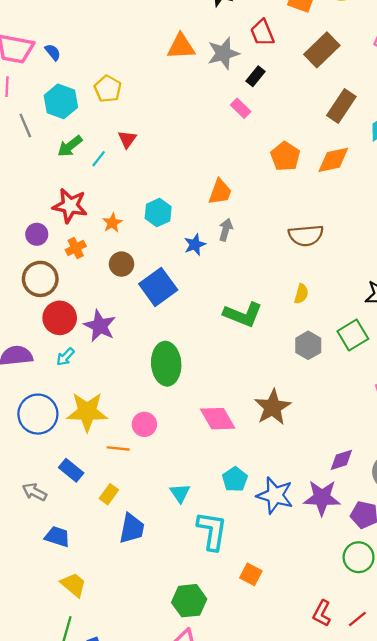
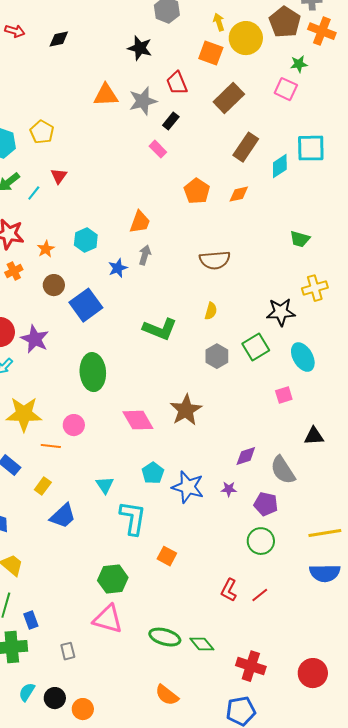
orange diamond: (333, 160) -> (239, 194), size x0.7
purple star: (322, 498) -> (229, 489), size x0.5
blue trapezoid: (132, 529) -> (63, 516), turned 36

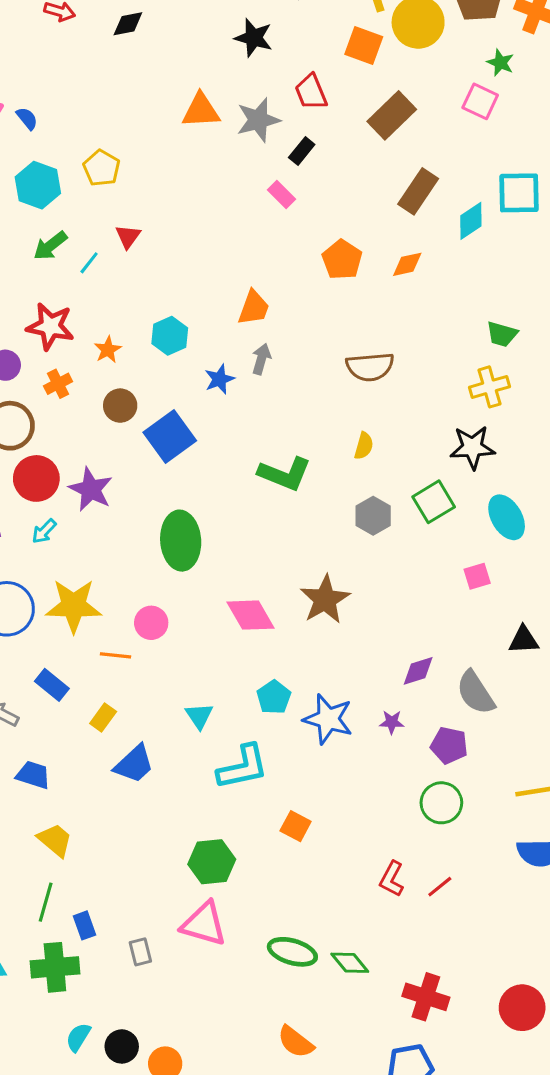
green star: (299, 64) -> (500, 63), turned 30
yellow cross: (315, 288) -> (490, 387), moved
cyan L-shape: (133, 518) -> (243, 767), turned 69
gray rectangle: (68, 651) -> (140, 952), moved

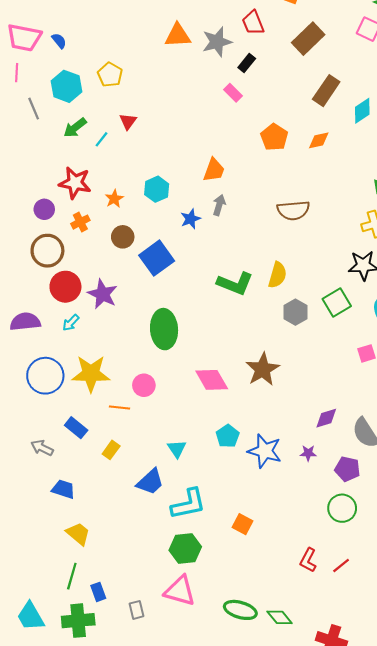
yellow semicircle: (364, 446) -> (277, 275), moved, size x1.4
blue trapezoid: (134, 764) -> (150, 482), moved
cyan L-shape: (243, 767) -> (188, 504), moved

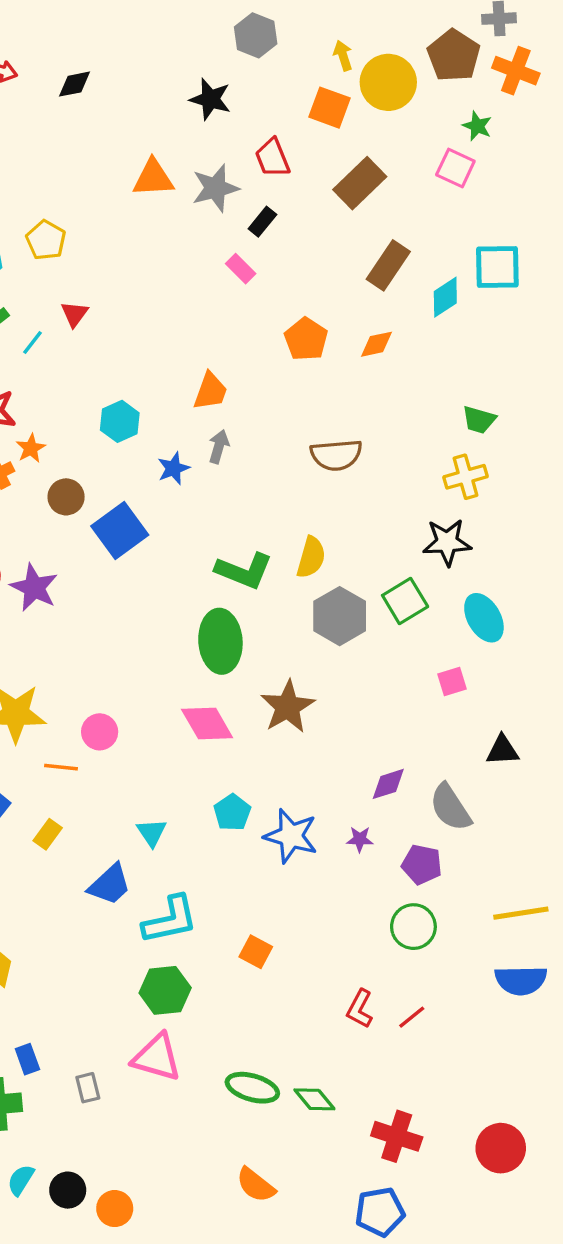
orange star: (114, 199) -> (31, 448), moved
gray hexagon: (295, 312) -> (340, 616), size x1.4
green ellipse: (164, 329) -> (220, 641), moved

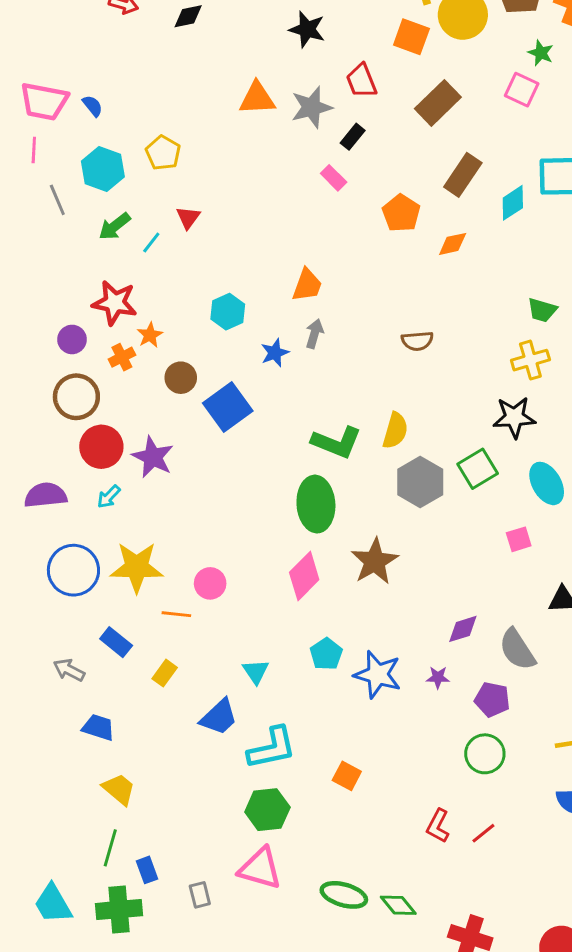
orange pentagon: (306, 339) -> (401, 213), moved
brown semicircle: (336, 455) -> (417, 341), size x0.7
pink diamond: (207, 723) -> (304, 576), turned 75

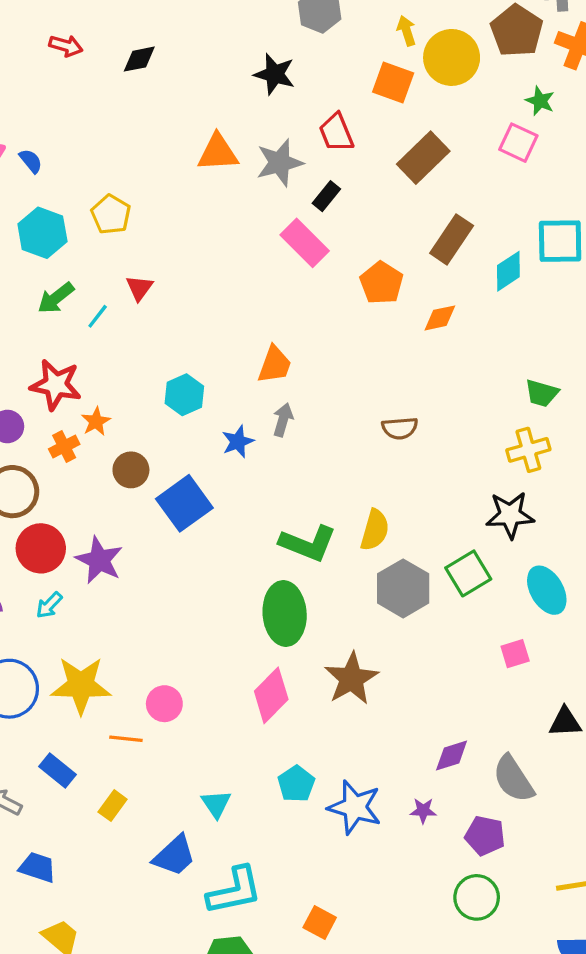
pink rectangle: (334, 178) -> (305, 243), size x1.6

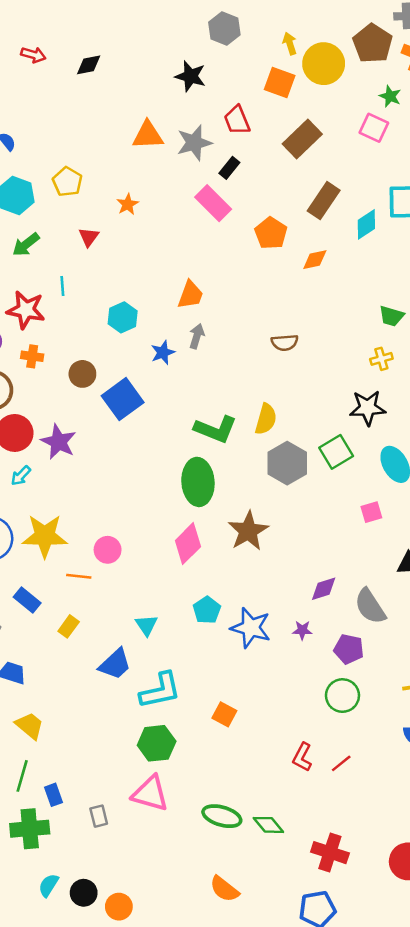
cyan line: (98, 316) -> (62, 286), moved, turned -42
orange star: (96, 421) -> (128, 204), moved
orange cross: (64, 447) -> (32, 356), turned 35
yellow cross: (528, 450) -> (381, 359), size x0.7

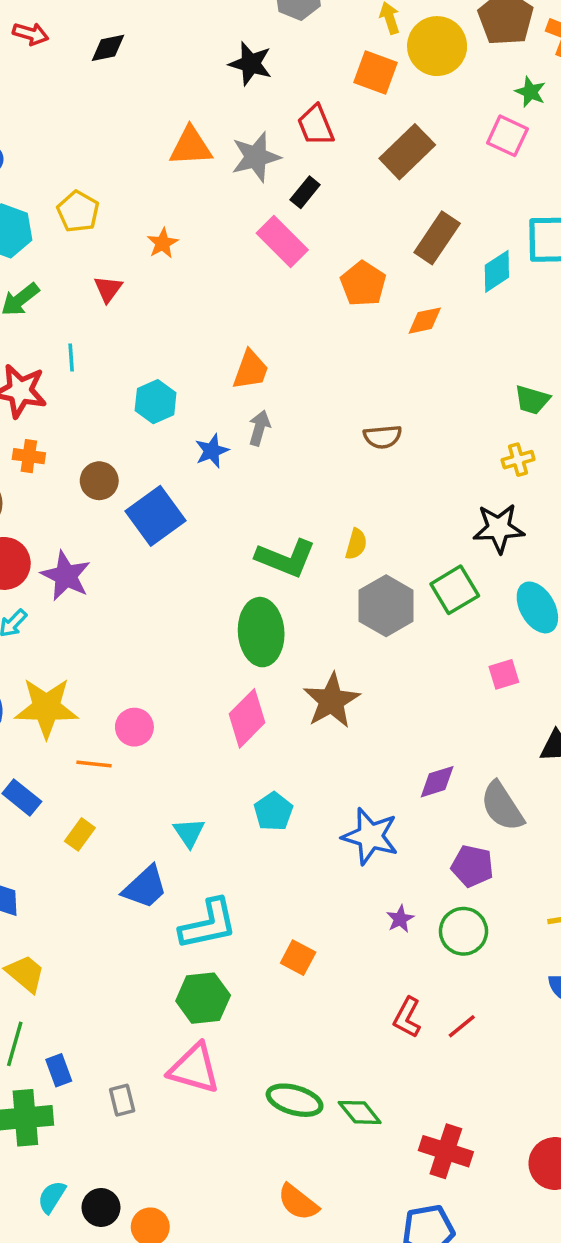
yellow semicircle: (266, 419) -> (356, 544), size x0.7
blue star: (251, 628) -> (370, 836), moved
purple star: (302, 630) -> (400, 919), moved, turned -30

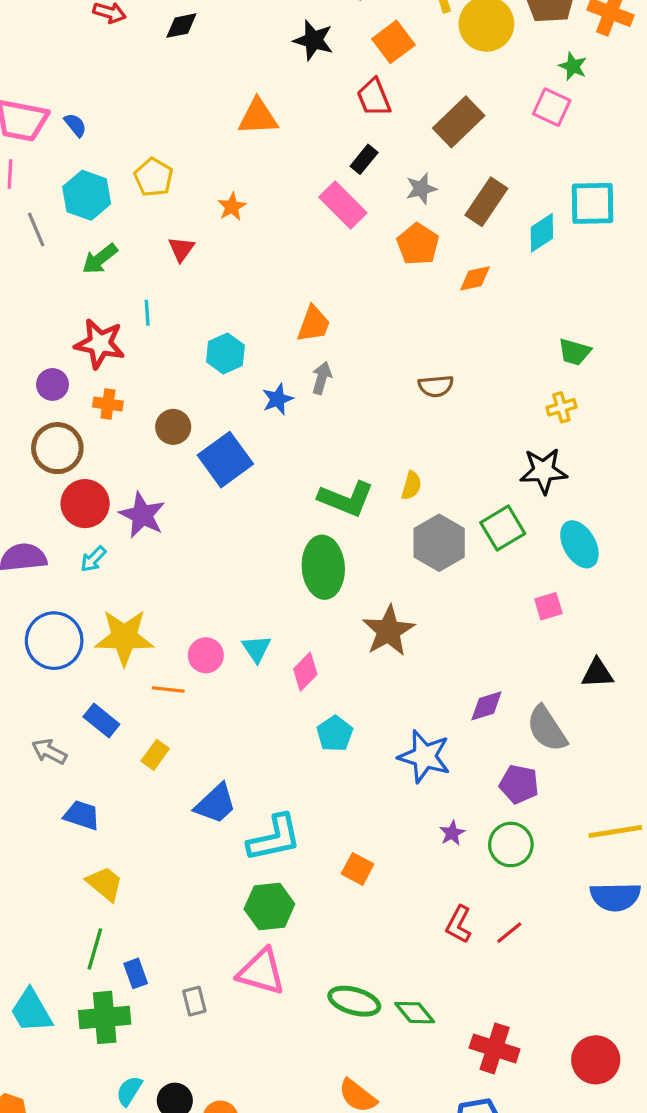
orange square: (375, 72) -> (393, 42), moved, turned 33
gray star: (256, 157) -> (421, 189), moved, size x0.7
pink diamond: (247, 718) -> (305, 672), moved, size x0.7
cyan triangle: (189, 833) -> (256, 649), moved

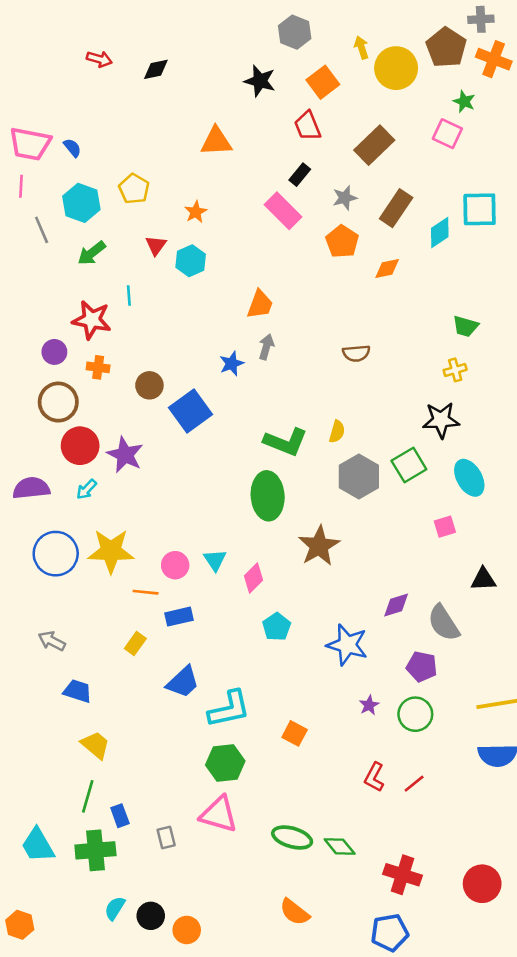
cyan hexagon: (225, 353) -> (191, 261), moved
blue rectangle: (101, 721) -> (179, 617), moved, turned -52

